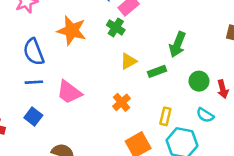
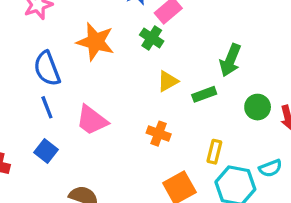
blue line: (34, 82) -> (47, 107), turned 72
orange cross: (122, 102) -> (159, 134), turned -30
cyan semicircle: (205, 115) -> (270, 168), moved, turned -54

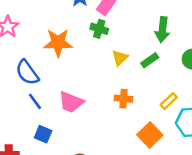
yellow rectangle: (214, 152) -> (169, 101), turned 48

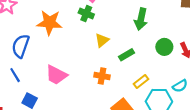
green rectangle: (150, 60) -> (126, 55), moved
blue semicircle: (27, 73) -> (21, 46), turned 50
blue line: (35, 101) -> (15, 75), moved

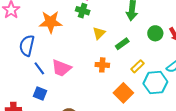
blue line: (15, 75) -> (39, 68), moved

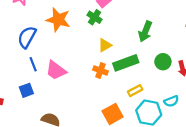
green rectangle: (122, 44) -> (126, 63), size x1.6
orange cross: (102, 65) -> (101, 70), moved
blue square: (40, 93) -> (26, 90), turned 32

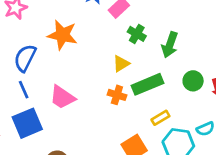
green cross: (94, 17) -> (137, 34), moved
blue line: (33, 64) -> (24, 90), moved
blue square: (26, 90) -> (27, 123), size x1.6

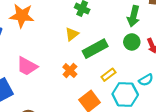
green arrow: (170, 45) -> (133, 16), moved
orange cross: (117, 95) -> (70, 71), moved, turned 32

